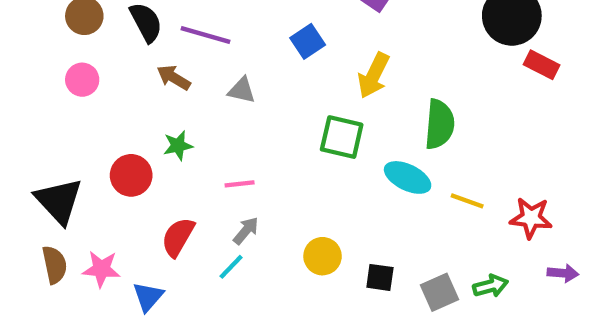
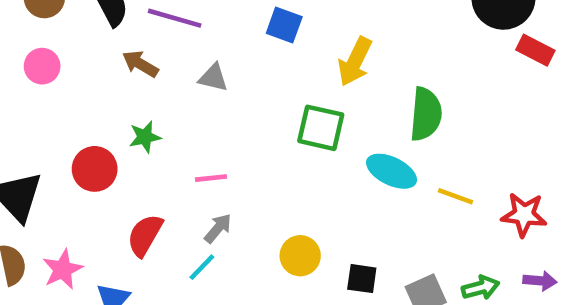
blue square: (308, 41) -> (284, 25), turned -36
pink star: (101, 269) -> (63, 269), turned -30
purple arrow: (563, 273) -> (540, 281), moved

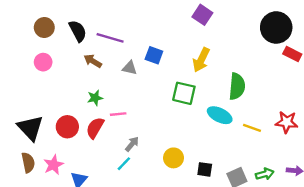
blue square: (284, 25) -> (154, 55), moved
red circle: (95, 169) -> (67, 127), moved
pink line: (211, 178) -> (118, 114), moved
red star: (524, 215) -> (287, 122), moved
red semicircle: (145, 235) -> (95, 128), moved

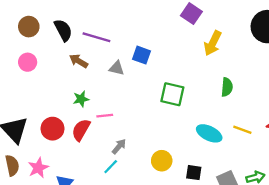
yellow arrow: (201, 60) -> (213, 43), moved
green semicircle: (237, 86) -> (227, 87), size x0.7
cyan ellipse: (220, 115) -> (209, 133), moved

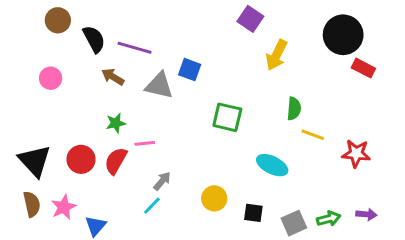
brown circle: (29, 27) -> (58, 20), moved
gray triangle: (117, 68) -> (159, 85), size x1.5
yellow line: (242, 130) -> (313, 135), moved

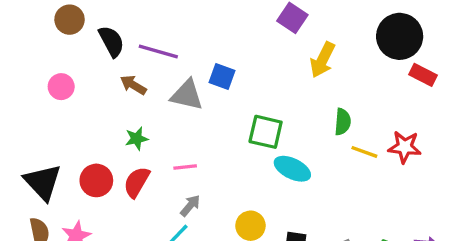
pink line: (145, 143) -> (185, 167), moved
red star: (356, 154) -> (405, 147), moved
cyan ellipse: (272, 165) -> (292, 169), moved

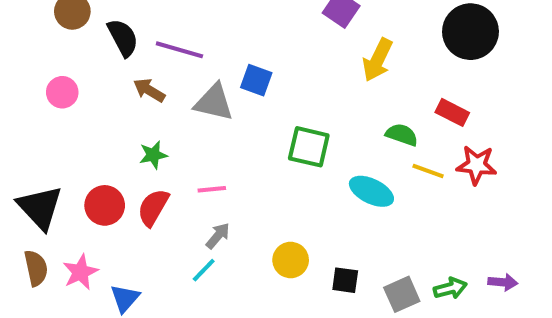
red rectangle: (423, 75) -> (452, 112), moved
green semicircle: (343, 122) -> (402, 135), turned -76
cyan ellipse: (292, 169) -> (371, 191), moved

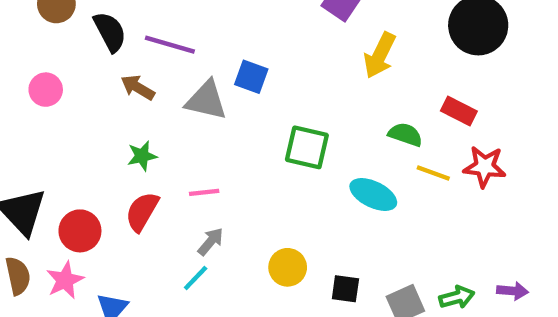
red circle: (105, 205) -> (80, 231), moved

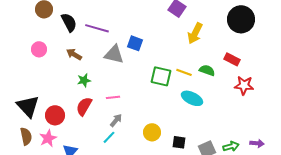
brown arrow: (138, 87) -> (74, 54), moved
yellow line: (433, 173) -> (184, 72), moved

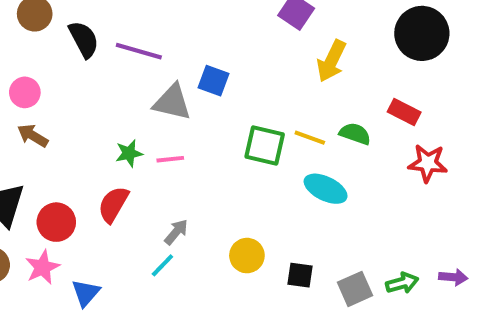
brown arrow: (74, 54) -> (33, 136), moved
green star: (84, 80) -> (129, 153), moved
pink line: (113, 97) -> (170, 159), moved

